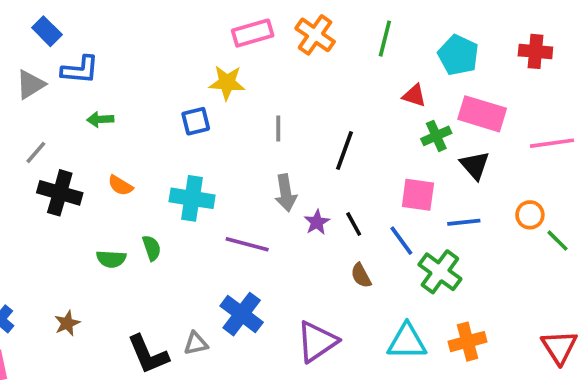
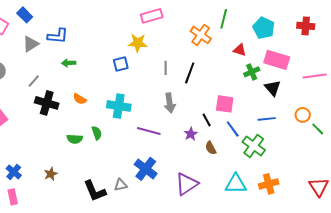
blue rectangle: (47, 31) -> (25, 15), moved
orange cross: (315, 35) -> (201, 35), moved
black line: (344, 151) -> (190, 73), moved
pink square: (418, 195) -> (225, 104), moved
purple star: (317, 222) -> (191, 134), moved

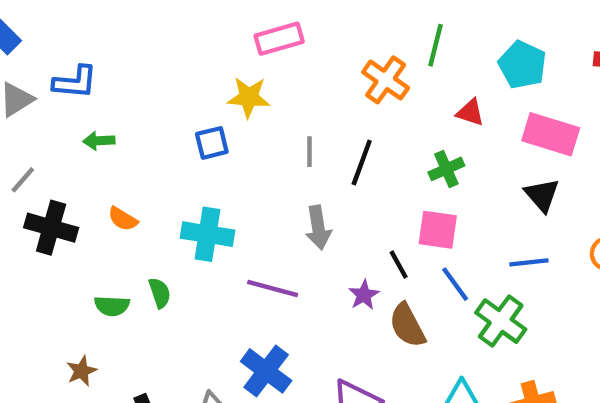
green cross: (252, 72) -> (446, 169), moved
brown semicircle: (211, 148) -> (407, 325), size x1.5
brown star: (51, 174) -> (81, 371), moved

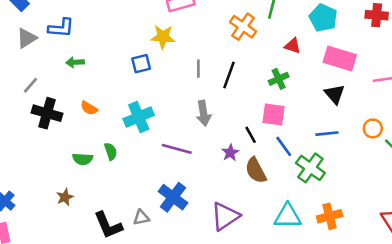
cyan cross: (207, 234) -> (139, 117), turned -32

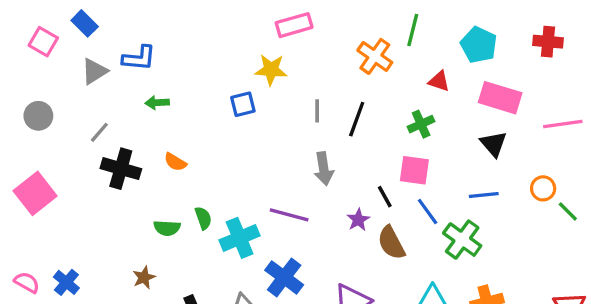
cyan cross: (139, 117) -> (240, 238), moved

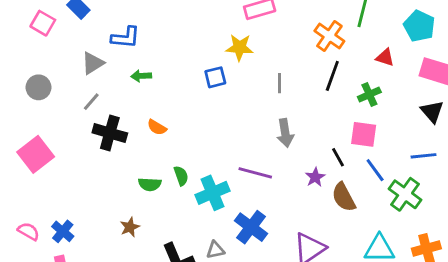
gray triangle: (94, 71) -> (93, 63), moved
black line: (357, 119) -> (332, 76), moved

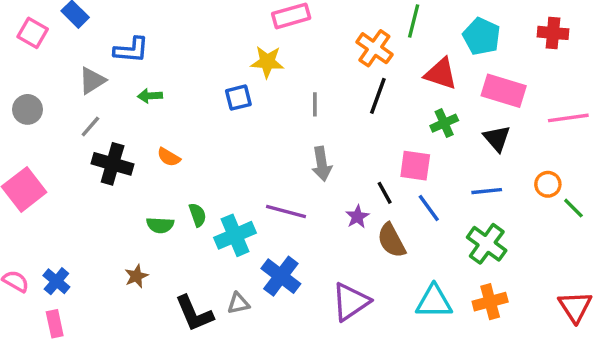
red triangle: (385, 57) -> (441, 74), size x1.5
green cross: (369, 94) -> (444, 123), moved
green cross: (405, 194) -> (487, 244), moved

